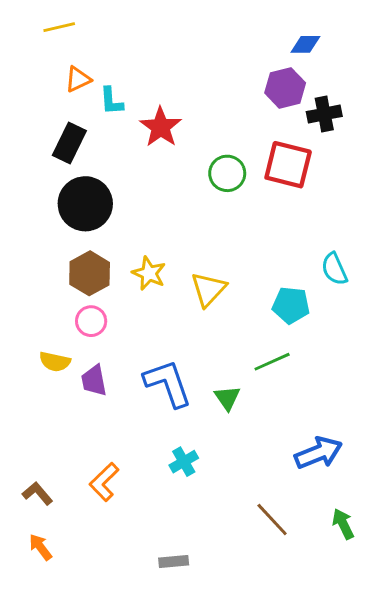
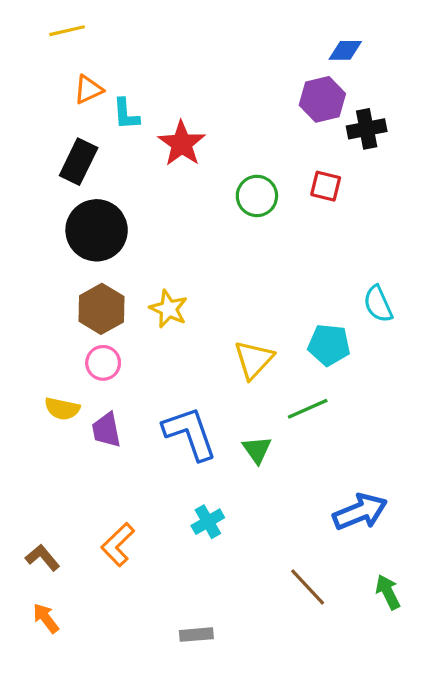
red square: (288, 165) -> (326, 186), size x0.6
yellow triangle: (208, 289) -> (254, 360), moved

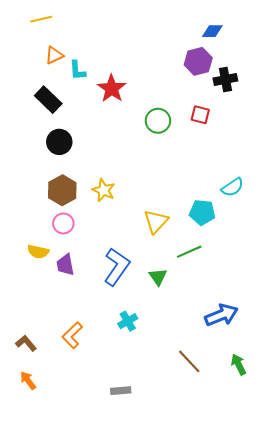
black rectangle: (79, 162) -> (48, 100), turned -72
black circle: (97, 230) -> (59, 142), size x0.7
cyan semicircle: (378, 304) -> (232, 187), turned -100
blue L-shape: (190, 433) -> (117, 267), turned 54

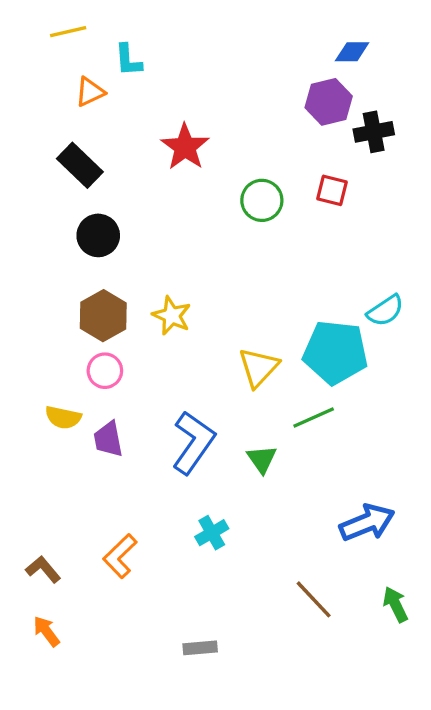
cyan L-shape: (77, 70) -> (128, 60), moved
cyan pentagon: (202, 212) -> (335, 352), size x1.5

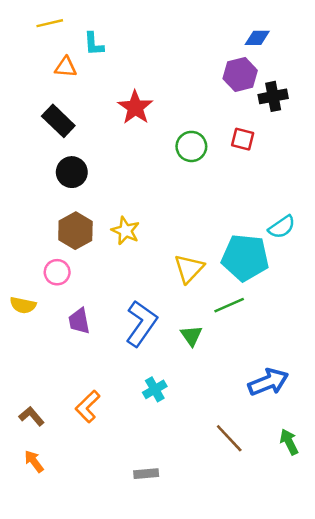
orange triangle: (90, 92) -> (66, 67), turned 30
pink circle: (105, 371) -> (57, 272), moved
yellow semicircle: (63, 417) -> (23, 305), moved

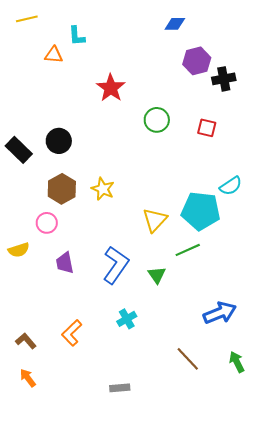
yellow line: (50, 23) -> (27, 19), moved
blue diamond: (257, 38) -> (175, 24), moved
black rectangle: (58, 121) -> (19, 150), moved
red square: (243, 139) -> (207, 128), moved
yellow semicircle: (23, 305) -> (19, 250), turned -30

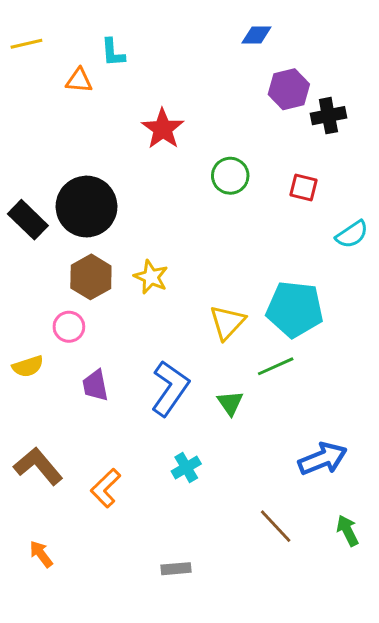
yellow line: (27, 19) -> (26, 44), moved
black circle: (59, 141) -> (87, 207), size x1.6
cyan semicircle: (231, 186) -> (352, 234), moved
brown L-shape: (26, 341) -> (38, 466), moved, size x1.6

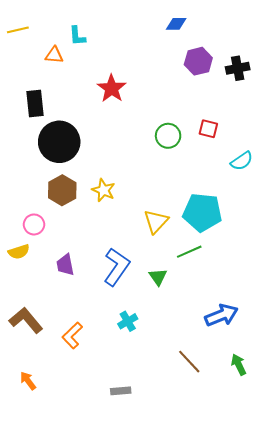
black cross: (328, 116) -> (238, 68), moved
green circle: (230, 176) -> (168, 136), moved
black rectangle: (28, 220) -> (35, 104), moved, turned 40
pink circle: (69, 327) -> (34, 224), moved

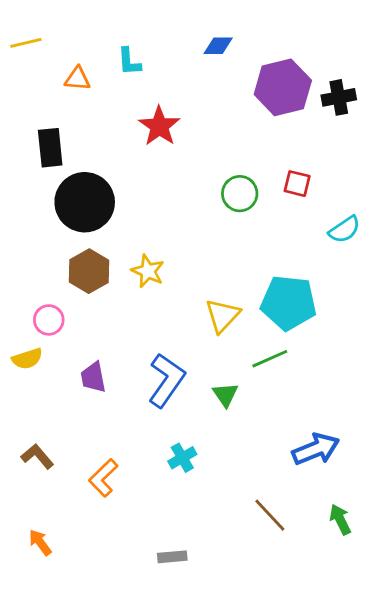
blue diamond: (176, 24) -> (218, 46), moved
cyan L-shape: (77, 36) -> (129, 62), moved
purple hexagon: (198, 61) -> (283, 87), size x1.4
brown L-shape: (26, 320) -> (37, 456), size x0.7

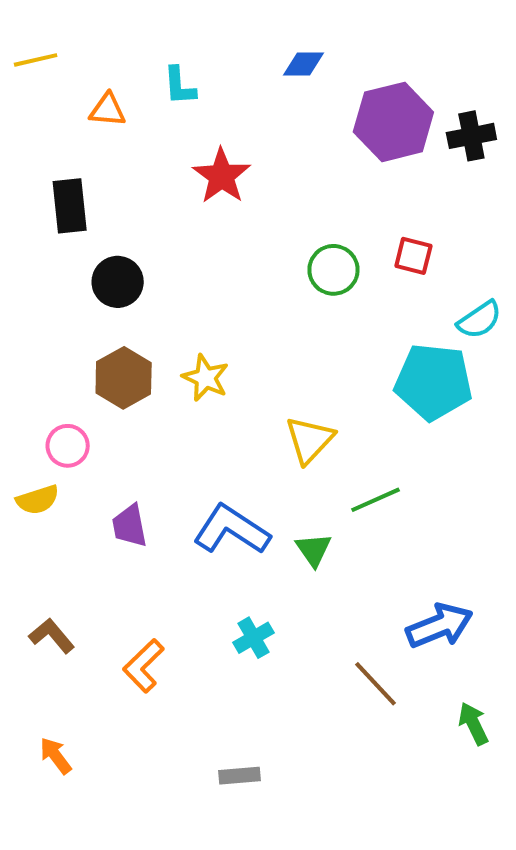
black circle: (85, 202) -> (118, 282), size x0.6
cyan pentagon: (289, 303) -> (433, 382), moved
blue L-shape: (166, 380) -> (232, 530), turned -92
brown line: (270, 515) -> (375, 684), moved

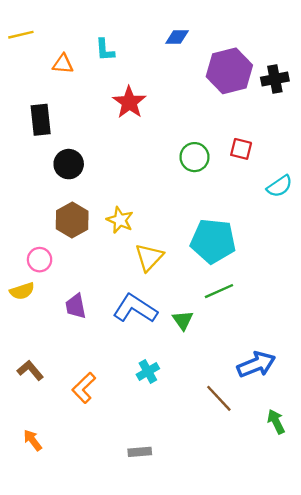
cyan pentagon: (433, 382) -> (213, 241), moved
yellow triangle: (309, 440) -> (149, 257), moved

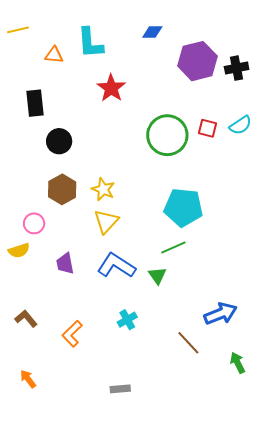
cyan L-shape: (105, 50) -> (90, 43), size x1.6
green circle: (194, 157) -> (167, 135), size x1.6
cyan semicircle: (280, 186) -> (241, 125), moved
yellow triangle: (149, 257) -> (106, 221), moved
green line: (219, 291) -> (173, 247), moved

